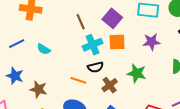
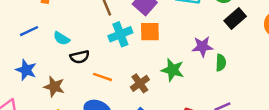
purple star: (151, 42) -> (202, 47), moved
black semicircle: (95, 67) -> (80, 57), moved

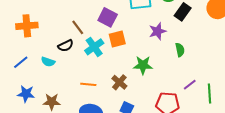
purple star: (202, 47) -> (158, 31), moved
black semicircle: (80, 57) -> (66, 46), moved

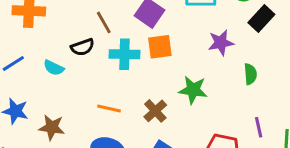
cyan cross: (94, 47) -> (125, 54), turned 30
purple line: (190, 85) -> (259, 127), turned -72

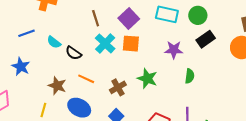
black semicircle: (83, 47) -> (73, 53), moved, turned 42
cyan cross: (125, 54) -> (105, 43), turned 30
brown star: (52, 127) -> (57, 86), moved

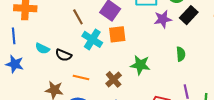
blue line: (26, 33) -> (14, 36), moved, turned -63
purple star: (174, 50) -> (163, 19), moved
blue star: (21, 67) -> (15, 64), moved

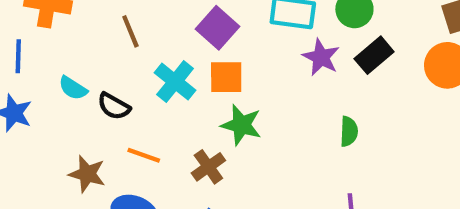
brown line: (78, 17) -> (130, 31), moved
purple star: (163, 19) -> (321, 57), turned 30
green star: (140, 65) -> (241, 125), moved

